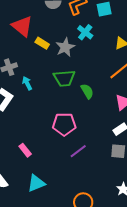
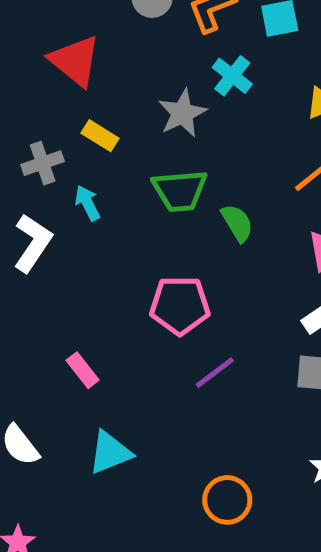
yellow rectangle: (42, 43) -> (100, 136), moved

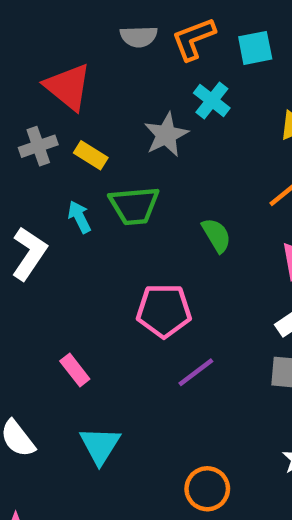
gray cross: (43, 163) -> (38, 146), moved
green trapezoid: (180, 191) -> (134, 206), moved
cyan triangle: (110, 453) -> (100, 445), turned -36

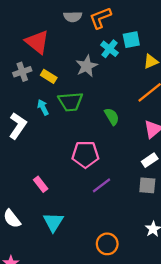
cyan square: (255, 48) -> (131, 40), moved

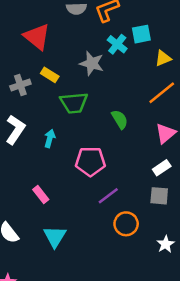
gray star: (87, 66) -> (92, 63), turned -30
gray cross: (22, 72) -> (20, 85), moved
cyan arrow: (43, 107) -> (50, 139), moved, turned 42
orange circle: (107, 244) -> (126, 224), moved

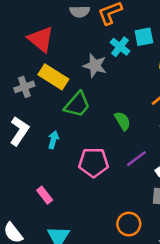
yellow rectangle: (50, 75) -> (53, 77), size x1.6
green trapezoid: (74, 103) -> (77, 105), turned -44
purple line: (108, 196) -> (136, 159), moved

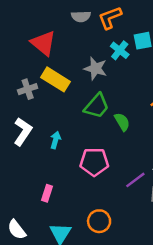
green trapezoid: (77, 105) -> (97, 106), moved
purple line: (136, 159) -> (135, 180), moved
pink rectangle: (45, 195) -> (47, 193), turned 56
orange circle: (129, 224) -> (99, 221), moved

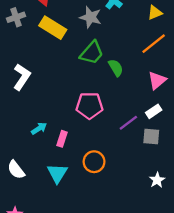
gray cross: (28, 89) -> (16, 17), moved
cyan arrow: (55, 140) -> (39, 128), moved, turned 42
pink rectangle: (47, 193) -> (62, 139), moved

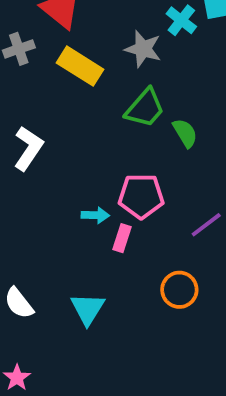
cyan arrow: (39, 128) -> (95, 215), moved, turned 35
pink rectangle: (62, 139) -> (122, 238), moved
orange circle: (94, 162) -> (179, 290), moved

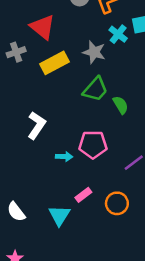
yellow rectangle: (80, 66) -> (55, 63), turned -60
white L-shape: (28, 148) -> (37, 125), moved
pink rectangle: (122, 238) -> (83, 195), moved, turned 35

